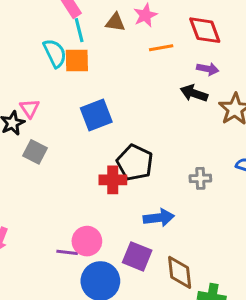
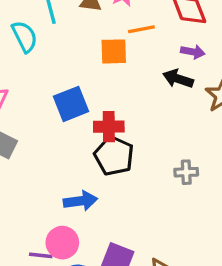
orange square: (77, 60) -> (114, 51), moved
red cross: (113, 180) -> (109, 127), moved
blue arrow: (159, 218) -> (80, 201), moved

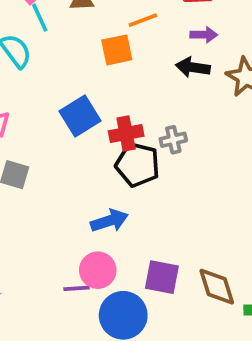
gray cross: (186, 172) -> (173, 140), moved

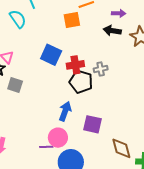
blue square: (80, 116) -> (51, 55), turned -35
blue arrow: (109, 221) -> (65, 111), turned -54
purple square: (162, 277) -> (92, 124), moved

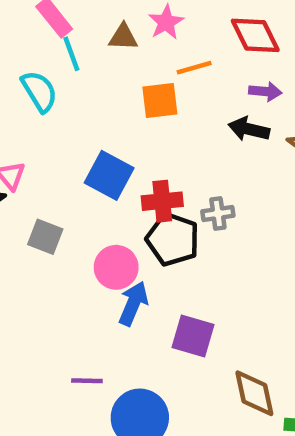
gray square: (15, 85) -> (45, 237), moved
pink circle: (58, 138) -> (116, 267), moved

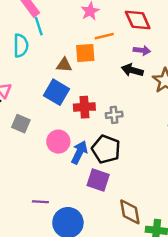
brown triangle: (123, 37) -> (64, 65), moved
cyan semicircle: (39, 91) -> (21, 46), turned 30
black pentagon: (173, 239) -> (106, 149), moved
blue arrow: (133, 303) -> (79, 152), moved

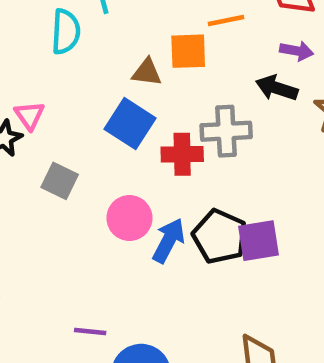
gray cross: (114, 115) -> (226, 131), moved, size x1.5
purple square: (98, 180) -> (259, 241), moved, turned -30

